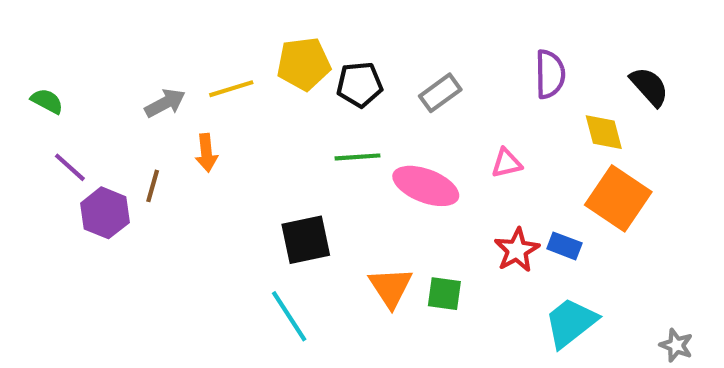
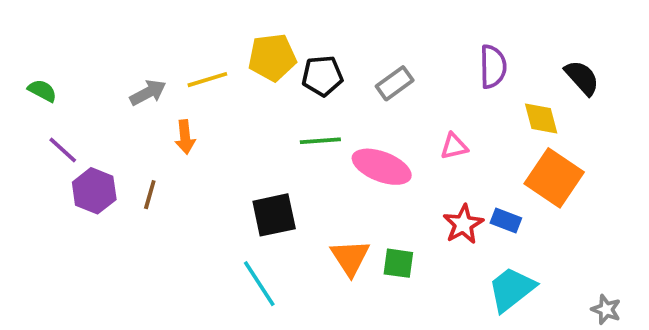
brown line: (153, 186) -> (150, 195), moved

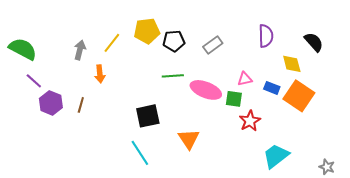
yellow line: (207, 80) -> (112, 43), turned -35
green semicircle: (42, 91) -> (23, 49), size x1.8
gray arrow: (148, 93) -> (80, 50), turned -48
blue rectangle: (506, 221) -> (272, 88), moved
green square: (398, 263) -> (234, 99), moved

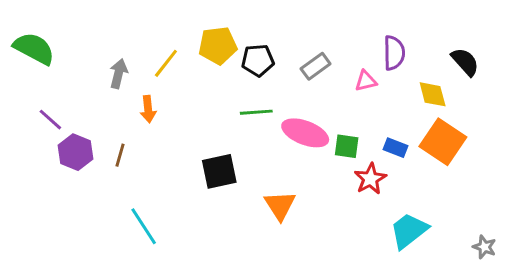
green semicircle: (23, 49) -> (34, 48), moved
pink triangle: (245, 79) -> (366, 81), moved
blue rectangle: (272, 88) -> (396, 148), moved
cyan line: (140, 153) -> (144, 226), moved

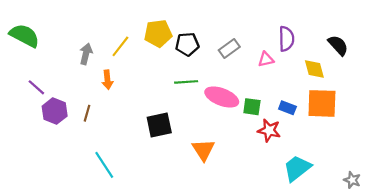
orange square: (443, 142) -> (322, 103), turned -32
red star: (370, 179) -> (269, 130), turned -30

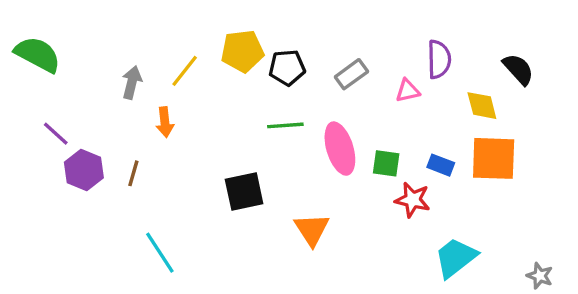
pink ellipse: (222, 97) -> (340, 149), turned 52

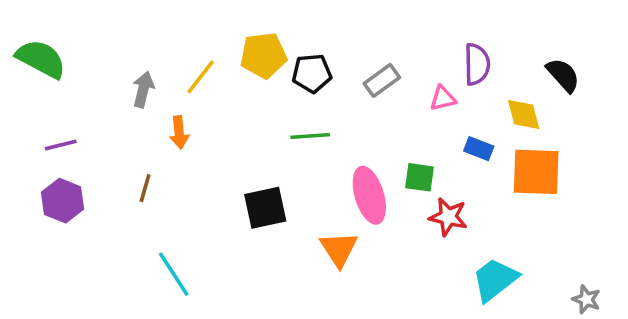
purple line: (56, 134) -> (61, 145), turned -56
pink ellipse: (340, 149) -> (369, 195), moved
blue rectangle: (441, 165) -> (479, 149), moved
purple hexagon: (84, 170) -> (63, 201), moved

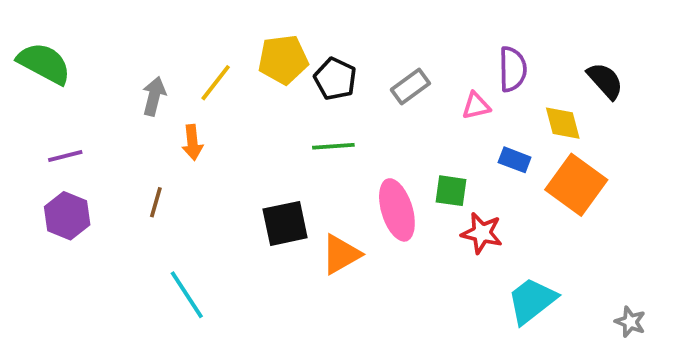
black pentagon: (312, 73) -> (335, 79), turned 30
orange square: (536, 172) -> (576, 185), turned 34
orange triangle: (339, 249) -> (341, 254), moved, turned 33

